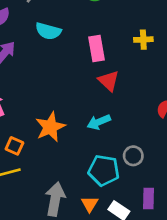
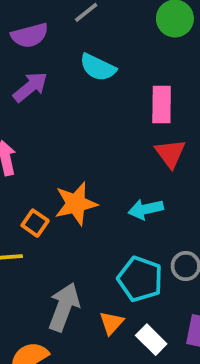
orange square: (14, 146) -> (35, 223), moved

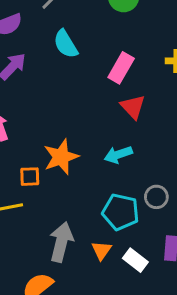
cyan semicircle: (98, 67) -> (66, 44), turned 40
pink rectangle: (162, 104) -> (121, 68), turned 36
orange square: (35, 223) -> (30, 177), turned -30

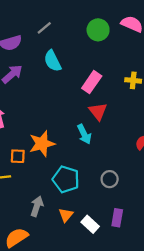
cyan arrow: (118, 155) -> (84, 134), moved, turned -102
cyan pentagon: (121, 212) -> (66, 179), moved
gray arrow: (61, 242) -> (37, 206), size x0.7

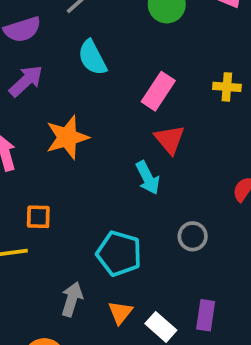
orange star: (42, 144) -> (67, 137), moved
gray circle: (110, 179) -> (193, 236), moved

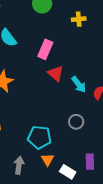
yellow cross: (227, 87) -> (79, 19), moved
cyan arrow: (148, 178) -> (79, 84), moved
orange triangle: (120, 312) -> (48, 160), moved

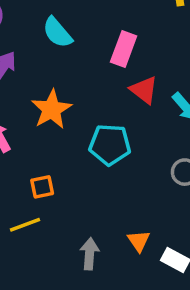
cyan pentagon: (39, 137) -> (110, 145), moved

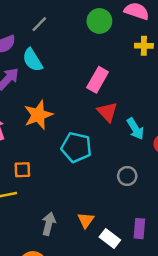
cyan semicircle: (57, 33) -> (33, 60), moved

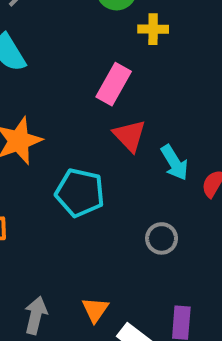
yellow cross: (144, 46) -> (153, 29), moved

